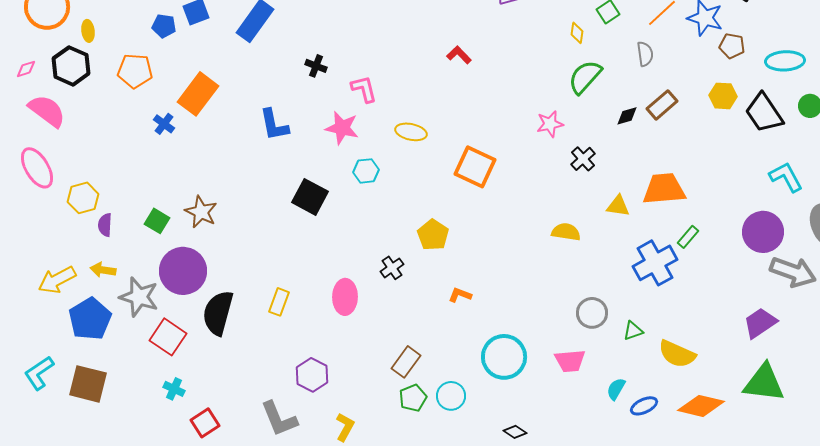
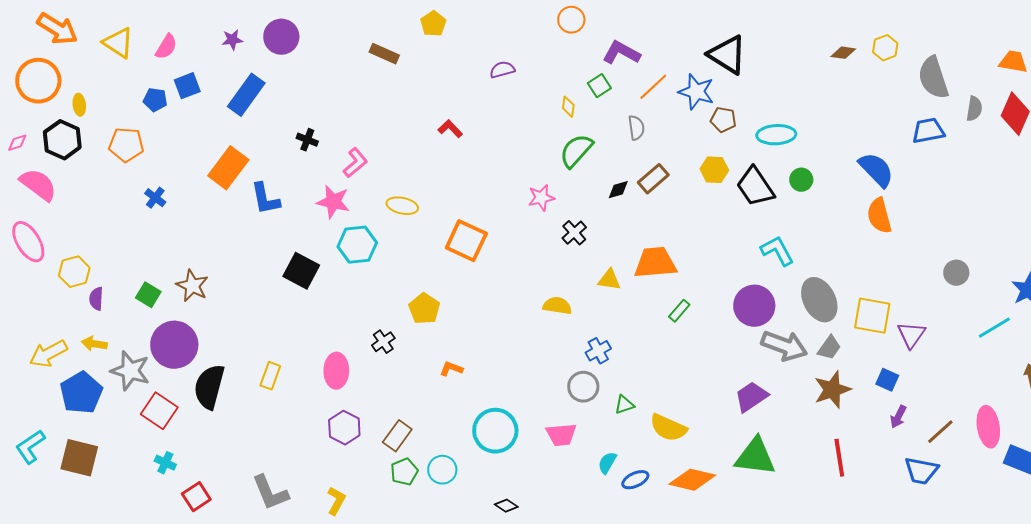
pink L-shape: (364, 89) -> (355, 163), turned 64
orange rectangle: (198, 94) -> (228, 168), moved
cyan hexagon: (366, 171) -> (357, 245), size x1.5
blue cross: (655, 263) -> (598, 351), moved, size x0.6
purple hexagon: (312, 375) -> (344, 428), moved

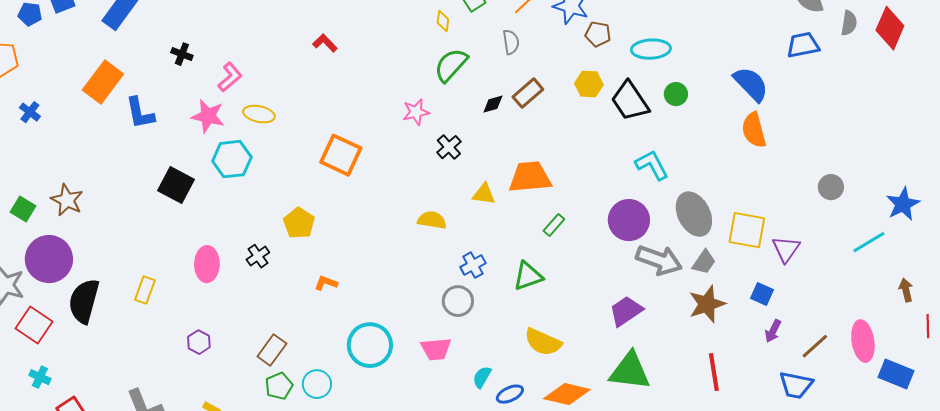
yellow ellipse: (402, 206) -> (259, 114), moved
pink ellipse: (336, 371) -> (207, 264), moved
green triangle: (624, 405) -> (528, 276), moved, size x1.5
purple hexagon: (344, 428) -> (199, 342), moved, size x0.7

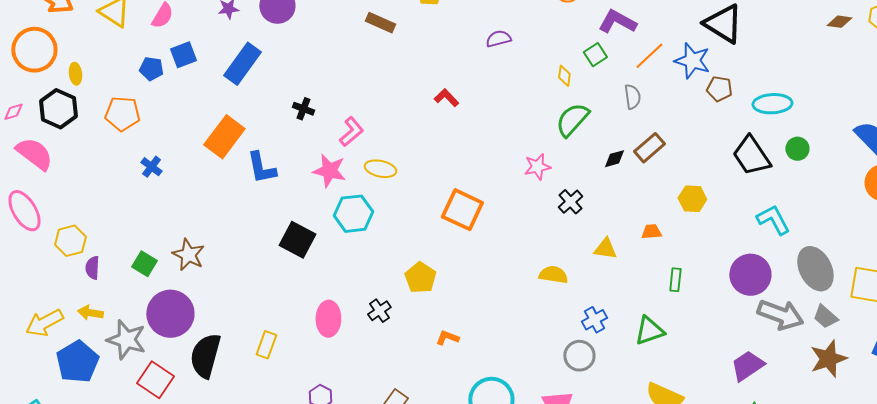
yellow hexagon: (589, 84) -> (692, 199), moved
orange trapezoid: (530, 177) -> (651, 232), size x0.5
green rectangle: (554, 225) -> (675, 280), turned -35
gray trapezoid: (704, 262) -> (825, 317), turned 96

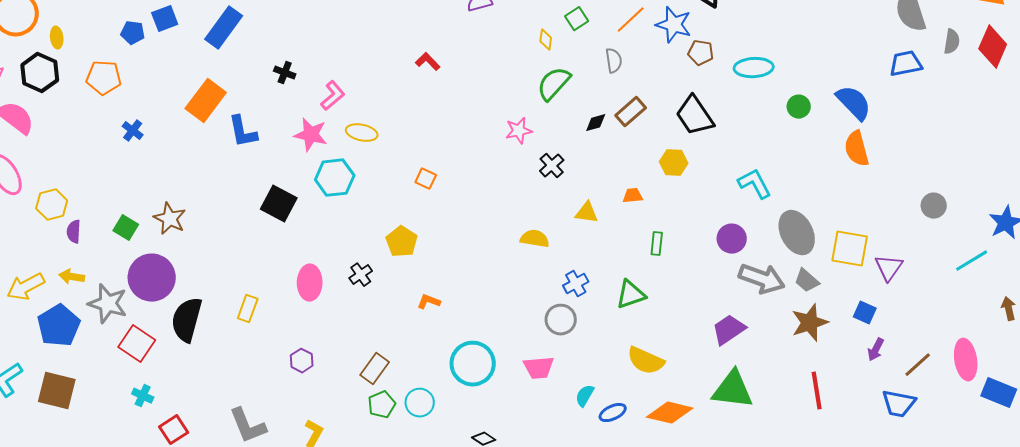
green circle: (797, 149) -> (799, 107), moved
black trapezoid: (751, 156) -> (695, 116), moved
orange square: (462, 210) -> (426, 179), moved, size x0.5
purple circle: (750, 275) -> (732, 239), size x0.7

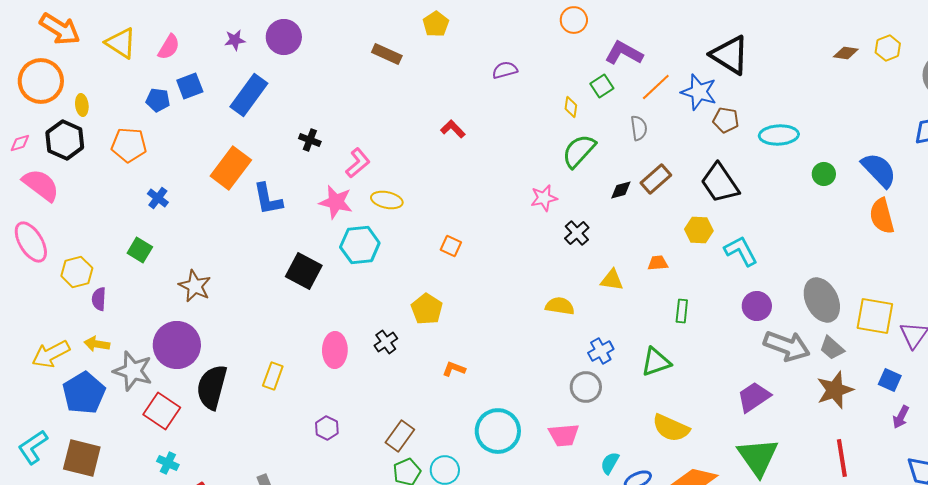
cyan L-shape: (755, 184) -> (741, 251), moved
green square: (126, 228) -> (140, 250), moved
green triangle: (733, 390) -> (758, 457), turned 48

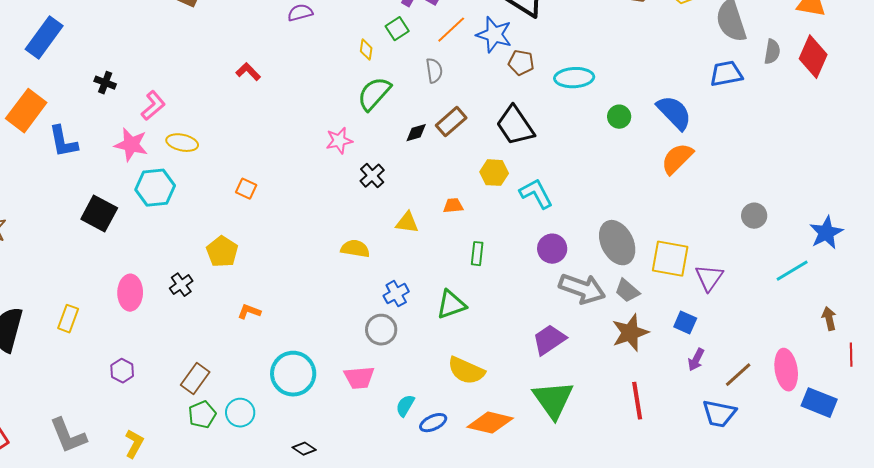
orange semicircle: (882, 216) -> (677, 159), turned 60

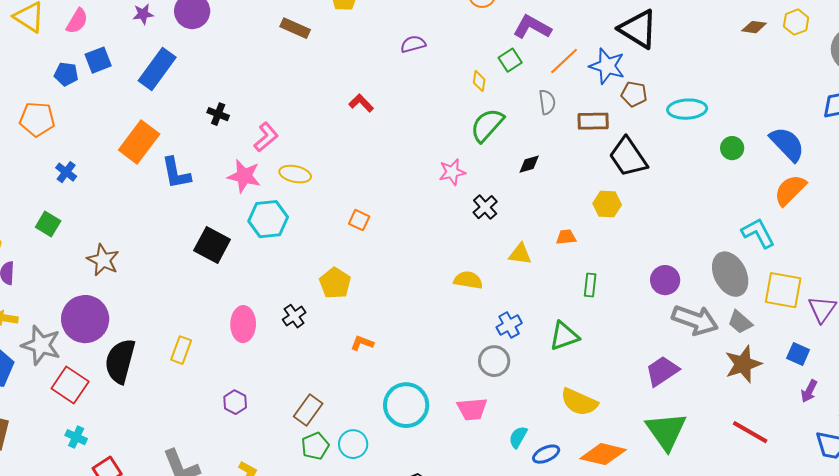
brown rectangle: (451, 122) -> (593, 121), moved, turned 40
cyan L-shape: (536, 194) -> (758, 233), moved
red line: (637, 401) -> (750, 432), turned -51

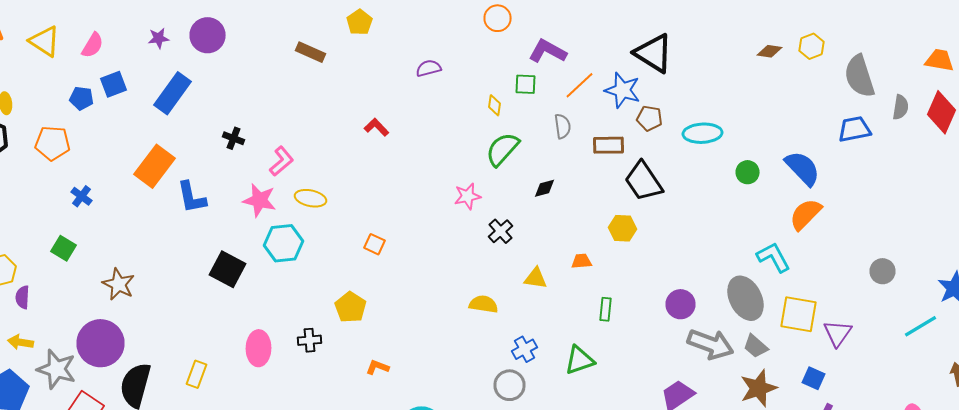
green square: (510, 60) -> (526, 84), turned 35
black cross: (294, 316) -> (310, 340), turned 30

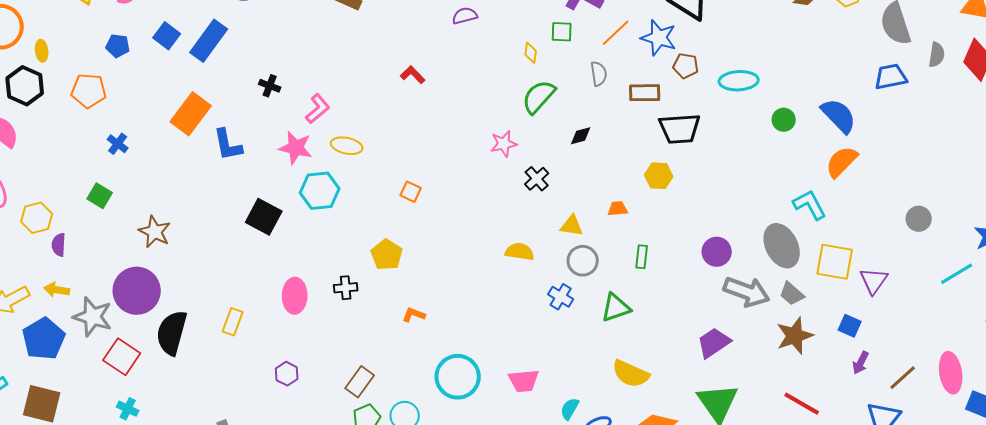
blue square: (114, 84) -> (167, 36), moved, turned -32
black trapezoid: (644, 181) -> (680, 129), turned -60
blue cross: (524, 349) -> (561, 297), turned -30
gray circle: (510, 385) -> (583, 261), moved

